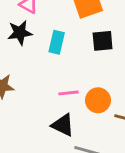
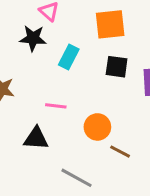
pink line: (69, 93) -> (56, 106), moved
black triangle: (63, 125) -> (36, 138), moved, turned -35

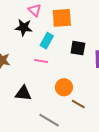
orange square: (110, 24) -> (62, 18), moved
pink line: (56, 106) -> (41, 61), moved

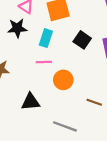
black square: (78, 48) -> (82, 40), turned 35
orange circle: (64, 87) -> (63, 80), moved

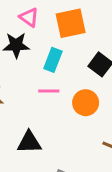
orange circle: (63, 80) -> (86, 103), moved

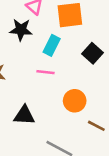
orange circle: (86, 103) -> (75, 101), moved

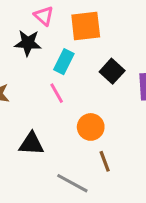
pink line: (46, 72) -> (57, 93), turned 54
brown line: (96, 126) -> (105, 161), moved, turned 42

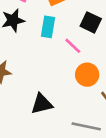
pink line: (57, 93) -> (73, 46), moved

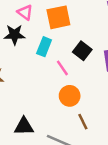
black triangle: (42, 104) -> (24, 126), moved

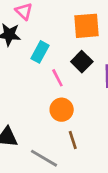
orange square: (58, 17) -> (86, 26), moved

